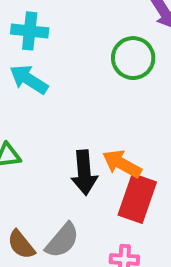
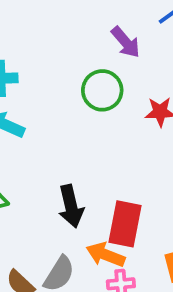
orange arrow: (122, 164) -> (106, 255), moved

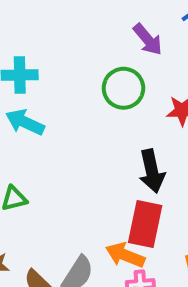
black arrow: (71, 206) -> (152, 171), moved

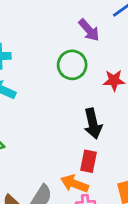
red rectangle: (145, 224) -> (89, 161), size x0.7

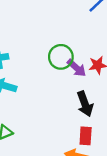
purple arrow: (89, 30) -> (77, 68), moved

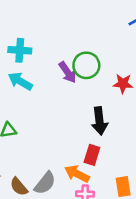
purple arrow: (77, 68) -> (68, 72), moved

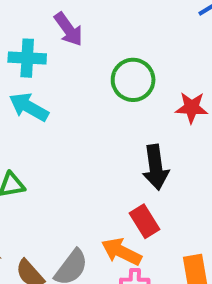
purple arrow: (68, 72) -> (68, 29), moved
red rectangle: (92, 155) -> (145, 221), turned -48

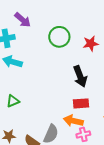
red rectangle: (145, 221) -> (81, 103), turned -49

